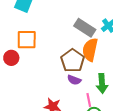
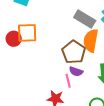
red circle: (11, 58) -> (14, 39), moved
pink line: (89, 100) -> (68, 81), moved

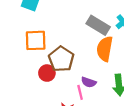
red circle: (14, 39) -> (47, 73), moved
brown pentagon: (74, 52) -> (61, 59), moved

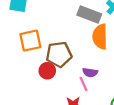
brown pentagon: (61, 59) -> (59, 54), turned -30

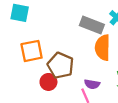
brown pentagon: (59, 54) -> (61, 65), turned 30

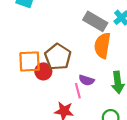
orange square: (32, 51) -> (30, 61), moved

